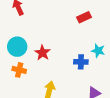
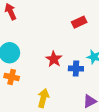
red star: (42, 53) -> (54, 59), moved

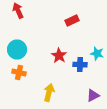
red rectangle: (79, 22) -> (72, 21), moved

